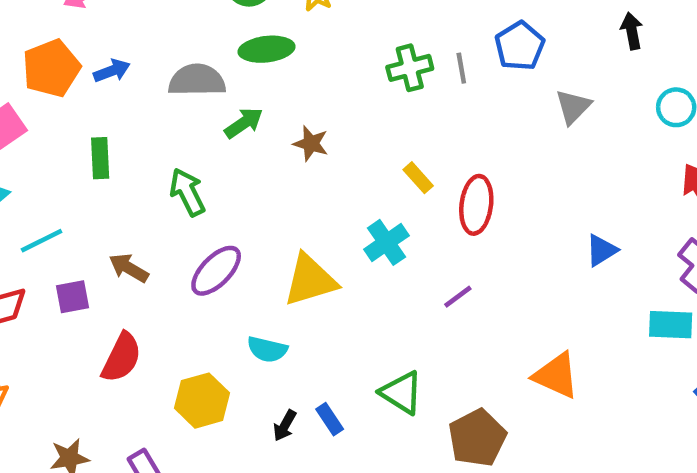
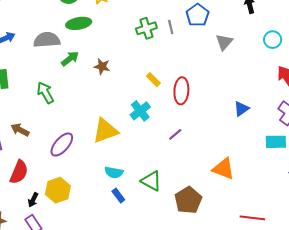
purple ellipse: (216, 271) -> (62, 145), moved
cyan semicircle: (267, 349) -> (114, 172), moved
black arrow: (285, 426) -> (33, 200), moved

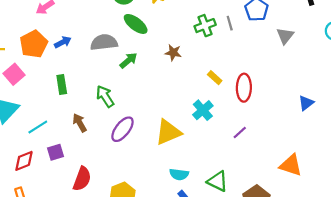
green ellipse: (79, 23) -> (136, 24), turned 50
brown star: (102, 66) -> (173, 53), moved
brown arrow: (20, 130) -> (80, 123), moved, turned 36
purple ellipse: (62, 145) -> (122, 129), moved

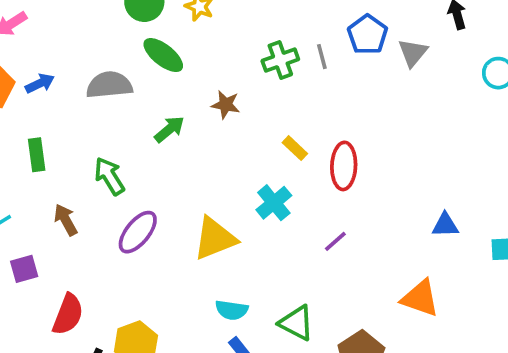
gray triangle: (285, 36) -> (413, 53), moved
green arrow: (128, 60) -> (169, 129), moved
blue triangle: (306, 103) -> (445, 225), moved, turned 35

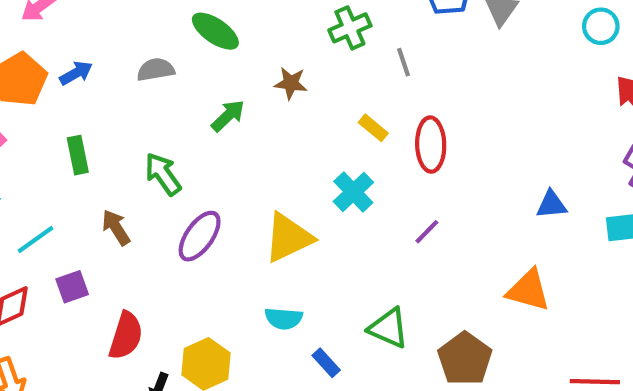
gray line: (322, 57) -> (404, 62), moved
gray semicircle: (109, 85) -> (156, 70), size x0.7
cyan semicircle: (232, 310) -> (284, 318), moved

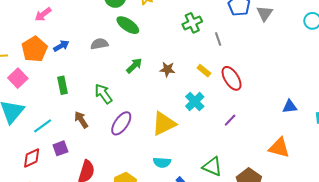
brown star: (291, 83) -> (167, 69), moved
red ellipse: (431, 145) -> (232, 78), turned -30

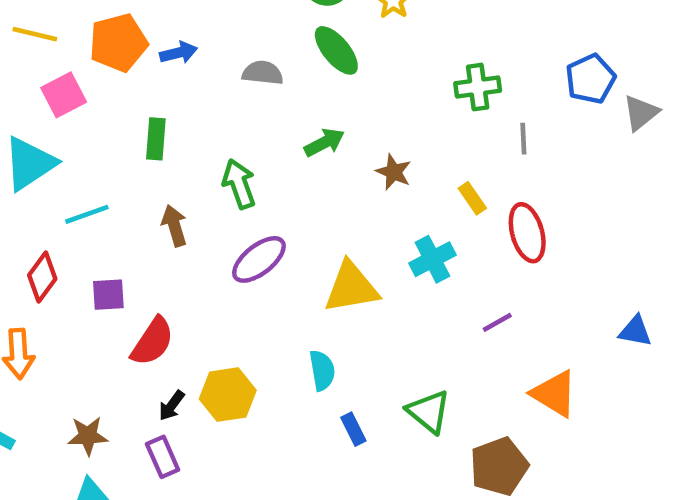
purple square: (60, 148) -> (108, 295), moved
orange triangle: (279, 148) -> (554, 394), moved
red diamond: (32, 158) -> (42, 277), turned -45
cyan semicircle: (162, 162) -> (322, 370), turned -120

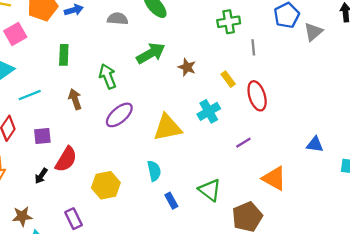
green arrow: (324, 142) -> (151, 53), size x1.4
black arrow: (172, 406) -> (41, 176), moved
brown star: (88, 436) -> (22, 216), moved

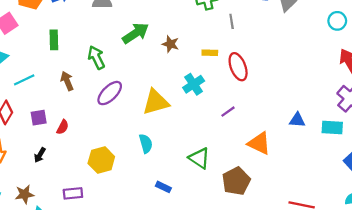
yellow rectangle: (228, 79) -> (210, 53), turned -48
blue triangle: (315, 144) -> (297, 120), moved
red semicircle: (66, 159) -> (63, 127), moved, size x0.6
blue rectangle: (171, 201) -> (163, 187), moved, turned -32
purple rectangle: (74, 219) -> (73, 193), turned -66

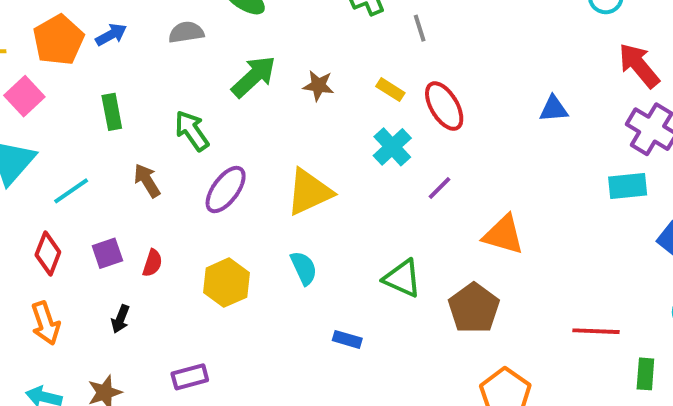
yellow rectangle: (210, 53) -> (390, 90), turned 40
cyan cross: (194, 84) -> (392, 147), moved
blue triangle: (297, 120) -> (554, 109), moved
yellow hexagon: (101, 160) -> (226, 283), moved

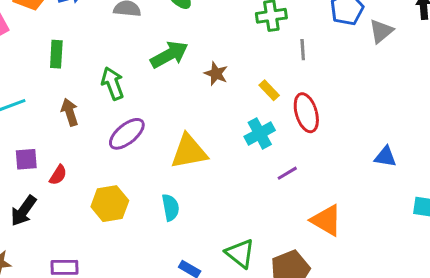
blue triangle: (554, 109) -> (385, 157), moved
green triangle: (402, 278) -> (240, 253), moved
black arrow: (120, 319) -> (24, 211), size x1.5

